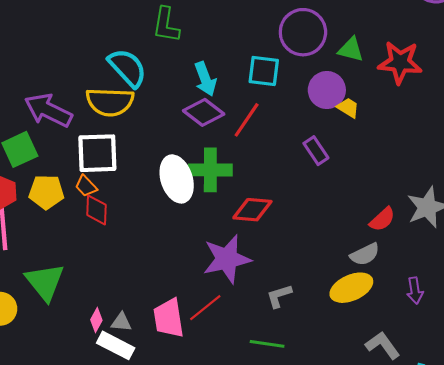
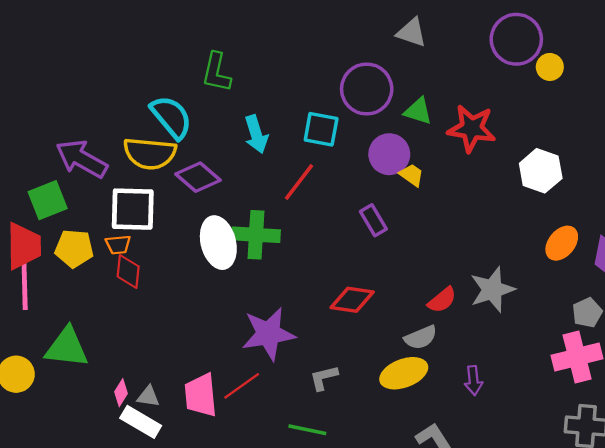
purple diamond: (204, 112) -> (198, 177), moved
orange trapezoid: (86, 186) -> (118, 245), turned -55
red diamond: (252, 210) -> (352, 300), moved
green triangle: (45, 282) -> (67, 347), turned -48

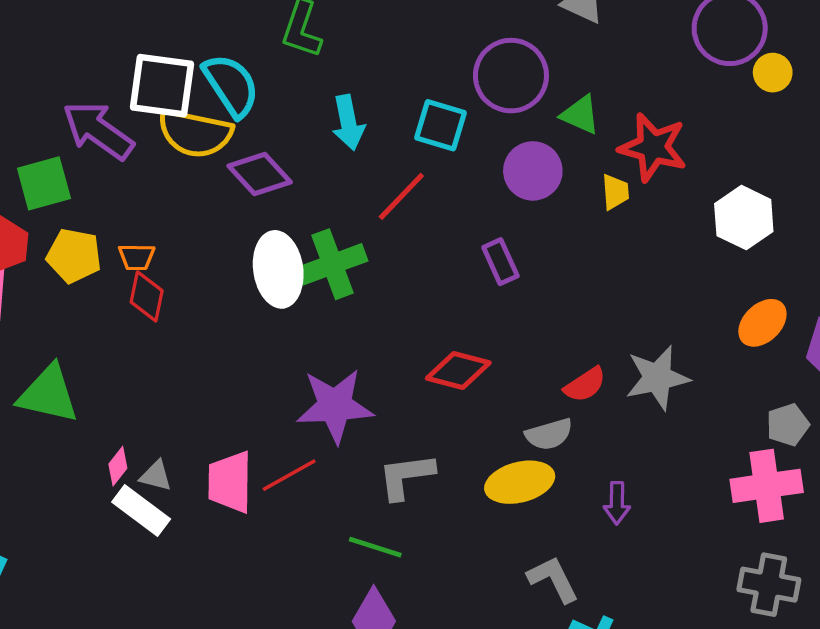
yellow trapezoid: (411, 175) -> (615, 192), moved, turned 44
white square: (133, 209) -> (162, 86), moved
green cross: (256, 235) -> (332, 264), turned -30
gray L-shape: (324, 378) -> (406, 476), size x1.4

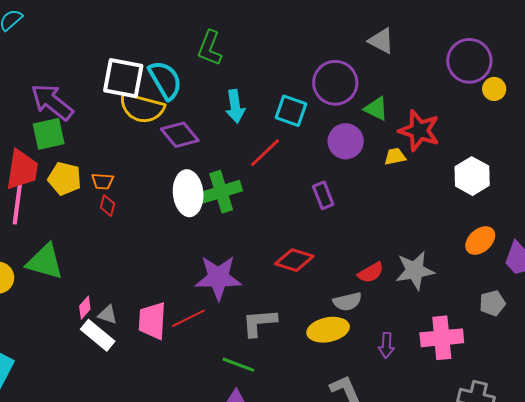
purple arrow: (98, 130) -> (52, 102), moved
yellow trapezoid: (615, 192) -> (395, 157), turned -100
red diamond: (147, 296) -> (107, 206), size x0.7
pink cross: (767, 486) -> (442, 338), moved

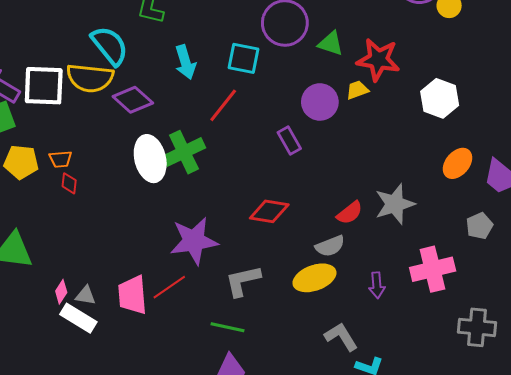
white square: (123, 78) -> (44, 86), moved
purple circle: (346, 141) -> (320, 102), moved

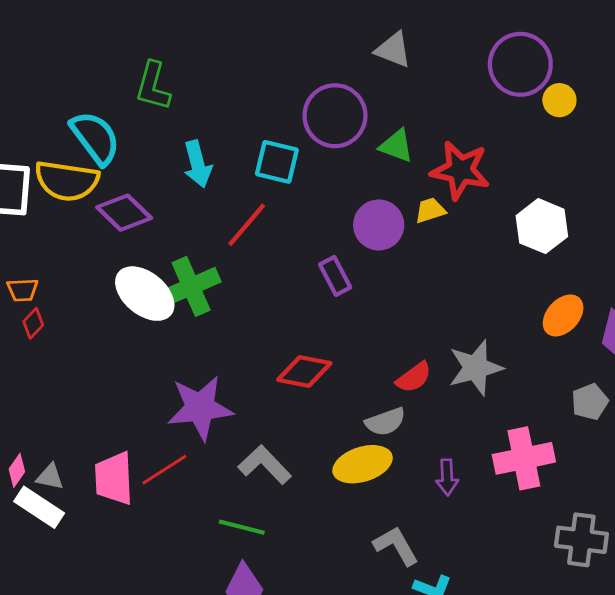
white ellipse: (150, 159) -> (145, 294), turned -39
red diamond: (69, 183) -> (33, 323), turned 35
gray L-shape: (243, 281) -> (265, 465), turned 57

